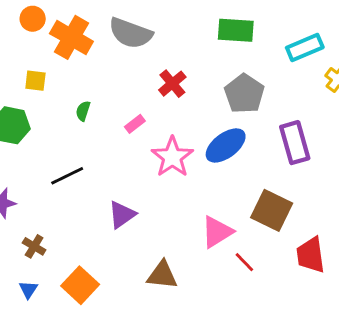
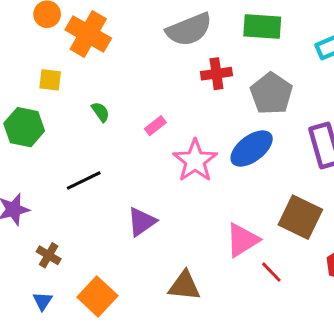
gray semicircle: (131, 33) -> (189, 29), moved, turned -42
red cross: (172, 84) -> (216, 74), moved, turned 32
green semicircle: (83, 111) -> (100, 112), turned 126

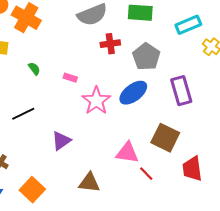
pink rectangle: (155, 126) -> (70, 78), turned 56
pink triangle: (242, 240) -> (127, 153), turned 40

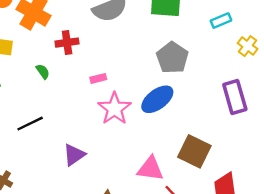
cyan rectangle: (188, 25) -> (221, 21), size x0.7
red cross: (110, 44) -> (67, 43), moved
pink rectangle: (70, 78) -> (98, 78), moved, turned -32
purple rectangle: (181, 91) -> (235, 97), moved

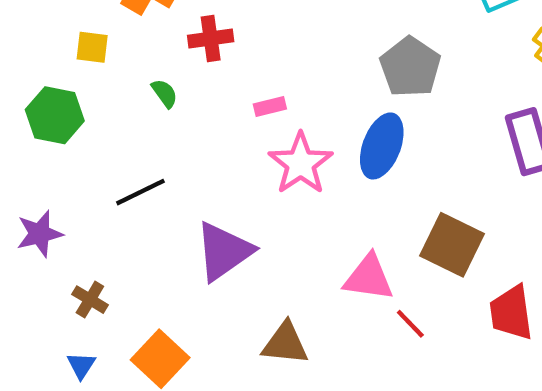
blue ellipse: (157, 99) -> (382, 146), turned -32
purple triangle: (74, 155) -> (224, 251), size x1.4

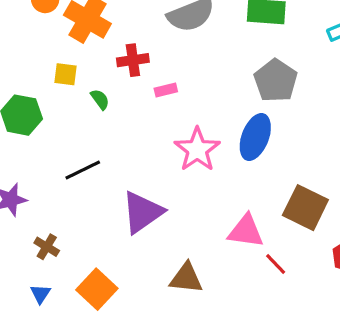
yellow square: (92, 47) -> (65, 74), moved
pink rectangle: (270, 106) -> (166, 90), moved

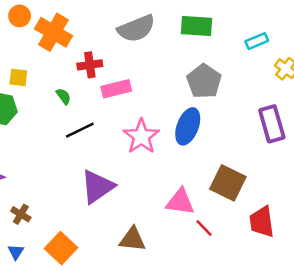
yellow square: (65, 74) -> (18, 77), moved
pink rectangle: (166, 90) -> (116, 89), size x1.6
black line: (83, 170) -> (80, 130), moved

